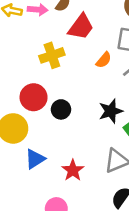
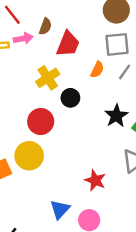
black circle: (61, 109) -> (70, 98), moved
blue triangle: (35, 159) -> (60, 209), moved

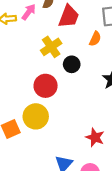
pink arrow: (23, 38) -> (29, 12), turned -42

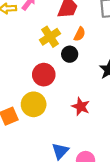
orange semicircle: (95, 39) -> (80, 34), moved
red star: (95, 137) -> (81, 107), moved

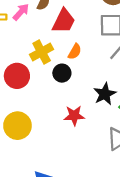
red circle: (44, 75) -> (17, 76), moved
red star: (81, 107) -> (74, 116), moved, turned -30

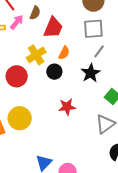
black star: (105, 94) -> (91, 73), moved

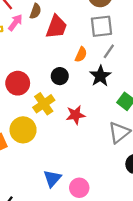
orange semicircle: (64, 53) -> (81, 55), moved
yellow cross: (36, 55) -> (44, 104), moved

